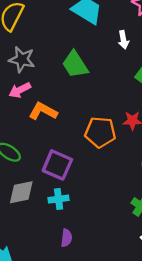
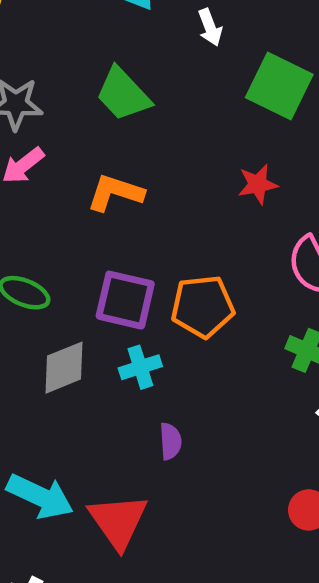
orange L-shape: (43, 111) -> (115, 193), moved
orange pentagon: (100, 132) -> (203, 306), moved

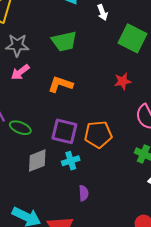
green trapezoid: (123, 94) -> (64, 41), turned -60

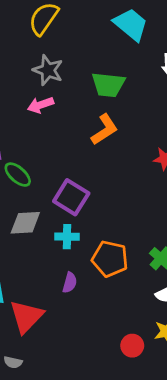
orange L-shape: (60, 84) -> (104, 129), moved, turned 110
orange pentagon: (98, 134) -> (110, 259), moved

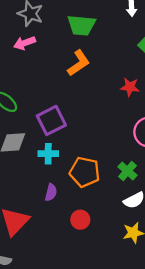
purple square: (71, 197) -> (51, 120), turned 32
red circle: (132, 346) -> (80, 220), moved

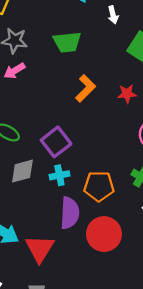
orange L-shape: (79, 63) -> (85, 88), moved
purple semicircle: (51, 192) -> (70, 213), size x1.8
red circle: (80, 220) -> (104, 234), size x1.8

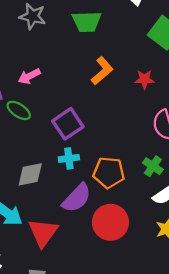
pink arrow: (15, 71) -> (29, 76), moved
gray diamond: (22, 171) -> (30, 174), moved
purple semicircle: (70, 213) -> (77, 198), turned 36

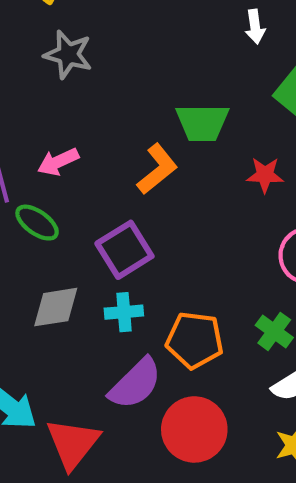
green trapezoid: (87, 22) -> (202, 123), moved
orange L-shape: (102, 71) -> (157, 169), moved
gray diamond: (30, 174) -> (56, 307), moved

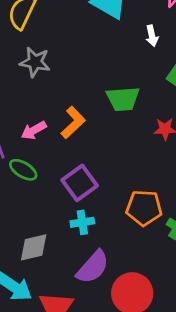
orange L-shape: (157, 169) -> (73, 122), moved
gray diamond: (56, 307) -> (34, 247), moved
orange pentagon: (195, 340) -> (144, 208), moved

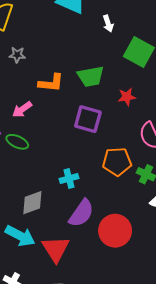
gray star: (35, 62) -> (17, 55), size x0.7
orange L-shape: (73, 122) -> (51, 83), moved, turned 55
purple square: (80, 183) -> (88, 119), moved, turned -32

